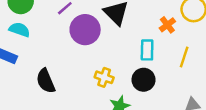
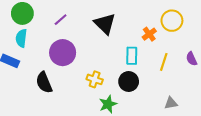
cyan semicircle: (19, 30) -> (21, 38), turned -102
purple circle: (85, 30) -> (63, 53), moved

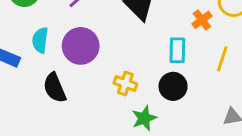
cyan semicircle: (21, 38) -> (40, 40), moved

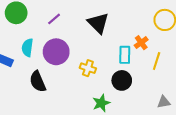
orange cross: (202, 20) -> (141, 43), moved
yellow cross: (125, 83) -> (88, 68), moved

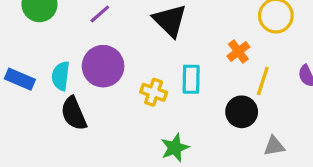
cyan semicircle: (27, 48) -> (61, 76), moved
cyan rectangle: (125, 55) -> (191, 79), moved
black circle: (122, 80) -> (242, 112), moved

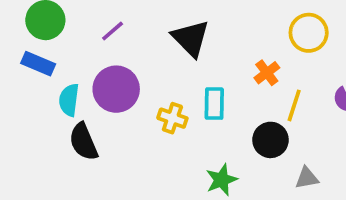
blue rectangle: (20, 79) -> (38, 64), moved
green star: (175, 148) -> (221, 180), moved

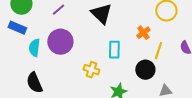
yellow cross: (172, 118) -> (91, 70), moved
black semicircle: (84, 142) -> (34, 83), moved

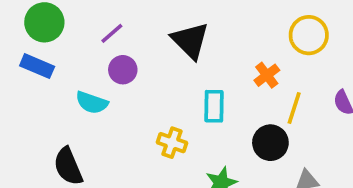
purple circle: (60, 42) -> (123, 70), moved, size x0.6
cyan semicircle: (34, 48) -> (92, 103), moved, turned -78

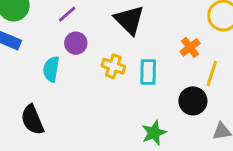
cyan semicircle: (92, 103) -> (51, 69), turned 80
yellow cross: (172, 143) -> (113, 66), moved

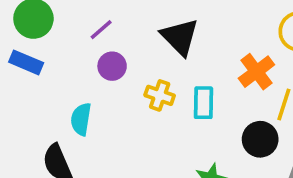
orange cross: (190, 47) -> (256, 72), size x1.4
cyan semicircle: (51, 69) -> (81, 119), moved

